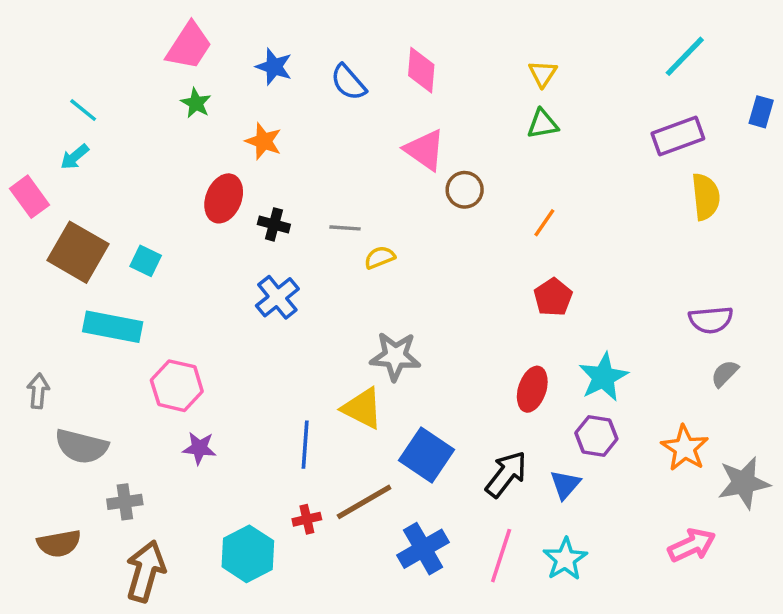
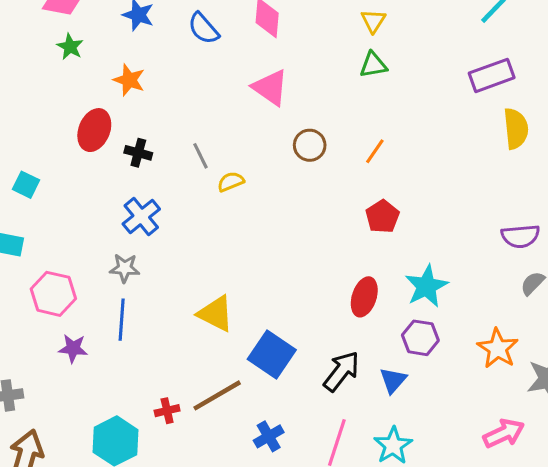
brown circle: (465, 190) -> (310, 145), moved
gray line: (345, 228) -> (200, 156), turned 60
gray star: (395, 356) -> (125, 268), moved, size x0.7
blue line: (305, 445) -> (122, 320), moved
blue cross: (423, 549) -> (269, 436), size x0.7

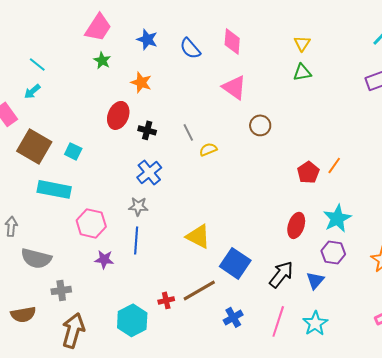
orange line: (375, 151) -> (334, 165), moved

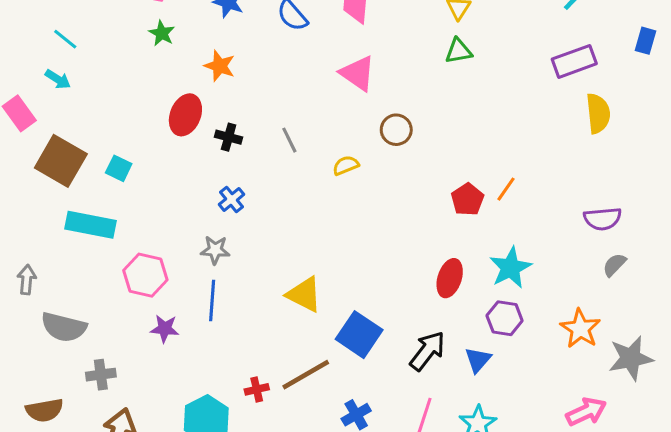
cyan arrow: (32, 91) -> (58, 79), turned -108
yellow semicircle: (208, 149) -> (346, 165), moved
blue cross: (149, 172) -> (231, 199), size x0.7

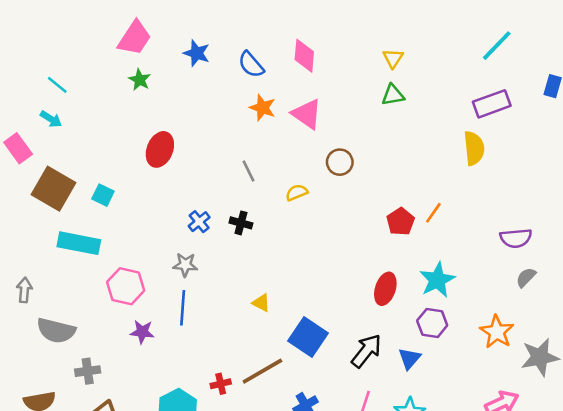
orange star: (220, 66) -> (262, 108), moved
yellow semicircle: (598, 113) -> (474, 148), moved
black cross: (229, 137) -> (241, 223), moved
yellow triangle: (304, 294) -> (261, 303), size x0.6

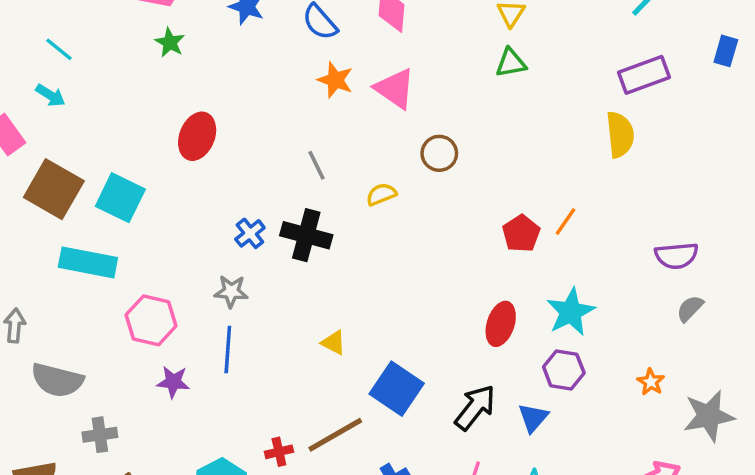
cyan square: (103, 195) -> (120, 198), size x1.6
black cross: (241, 223) -> (306, 235), size x1.6
orange star: (497, 332) -> (651, 382), size x0.6

